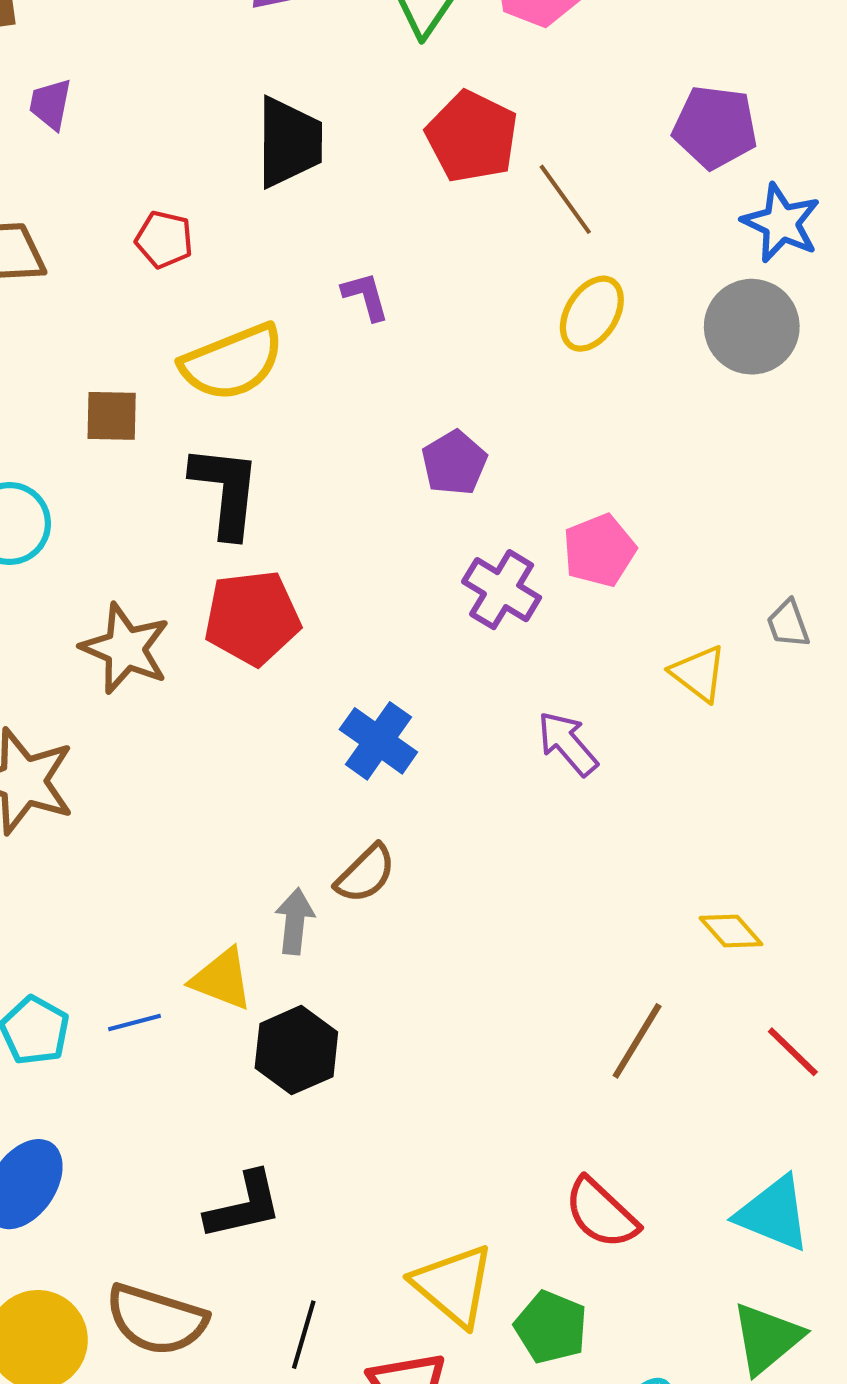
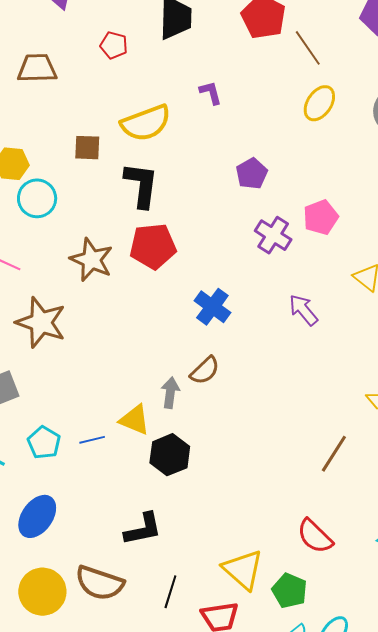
red pentagon: (164, 239) -> (114, 45), moved

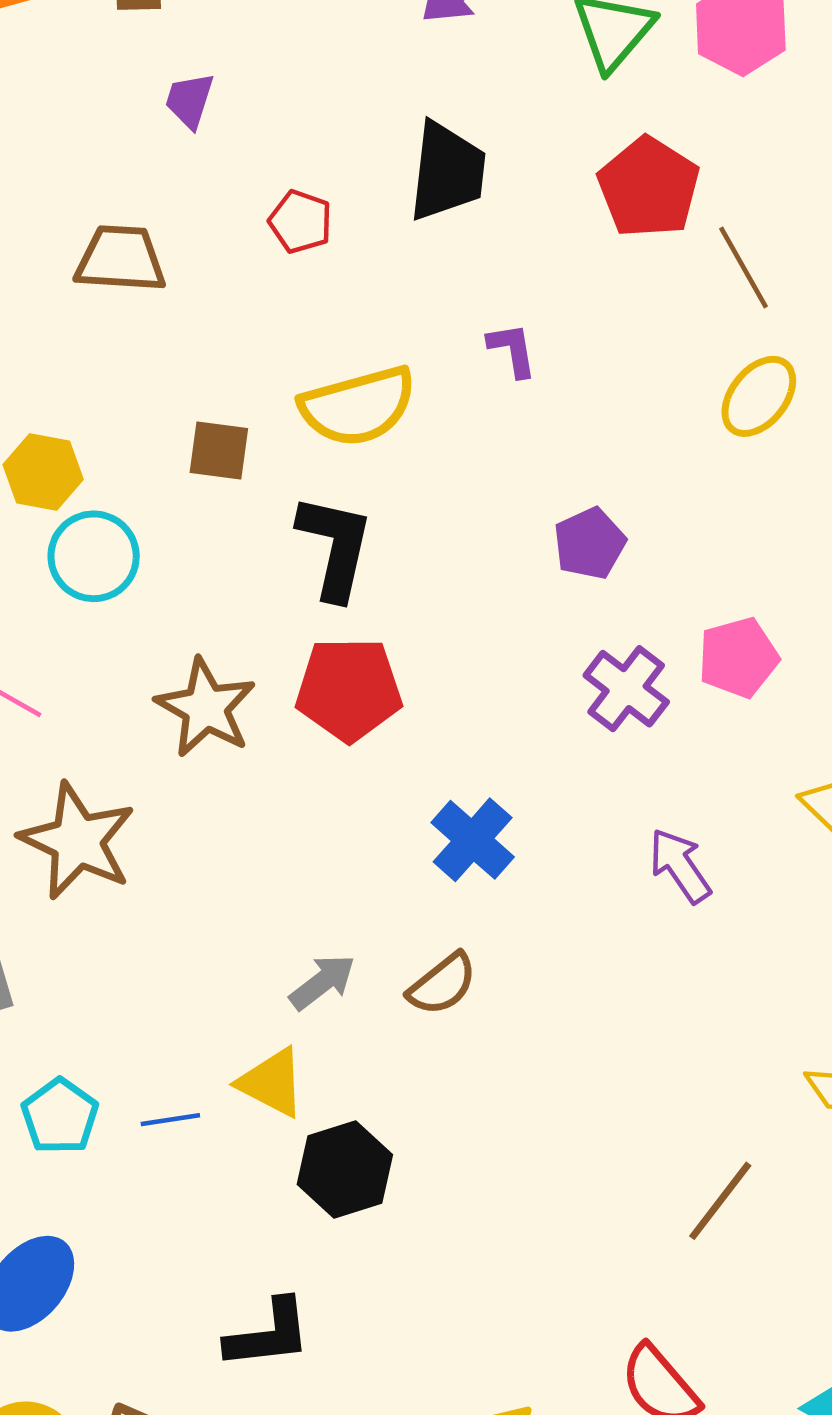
gray arrow: (170, 393) -> (322, 982), moved, turned 40

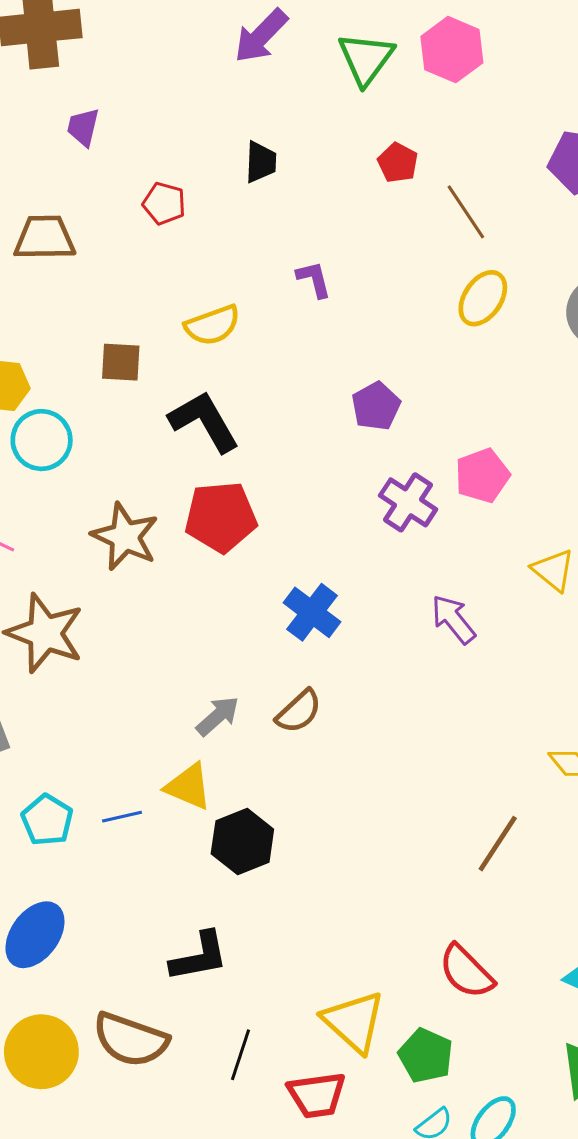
black trapezoid: (447, 171) -> (261, 162), size x0.6
red pentagon: (649, 187) -> (398, 163), size x0.6
yellow semicircle: (358, 406) -> (212, 325), size x0.7
black L-shape: (335, 547) -> (204, 421), turned -38

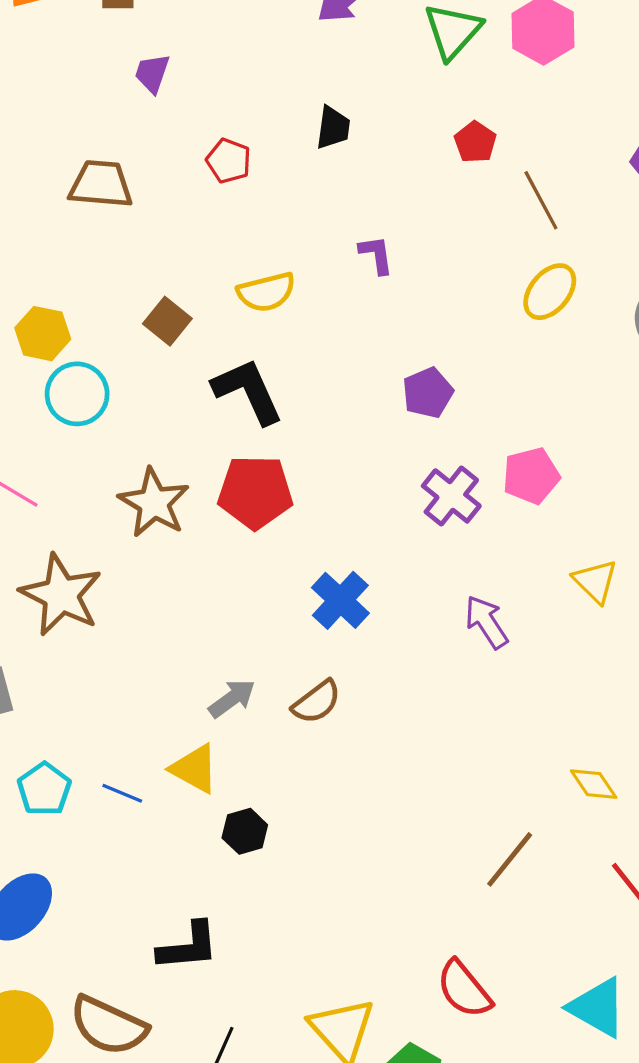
brown square: (121, 362) -> (167, 321), turned 30
blue line: (122, 817) -> (122, 793), turned 30
black hexagon: (242, 842) -> (245, 831), size x0.7

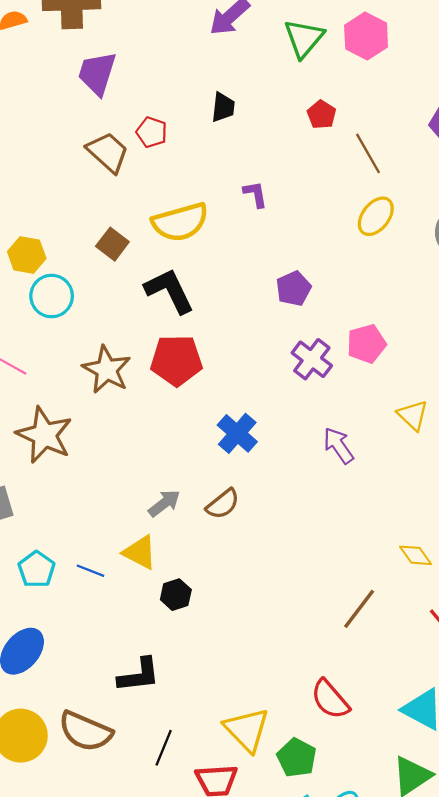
purple trapezoid: (152, 73) -> (97, 73), size x1.6
brown trapezoid: (101, 184) -> (108, 152), moved, turned 39
yellow semicircle: (266, 292) -> (180, 222), size x1.4

